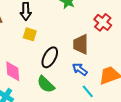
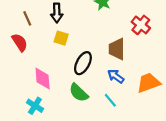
cyan line: (88, 91) -> (110, 100), moved

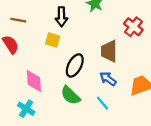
black arrow: (57, 13) -> (61, 17), moved
brown line: (27, 18) -> (18, 20), turned -56

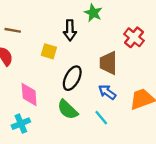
black arrow: (61, 17) -> (70, 30), moved
cyan cross: (26, 109) -> (21, 124), turned 35

